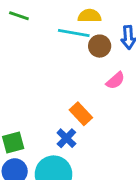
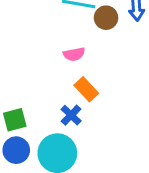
pink semicircle: (115, 81) -> (74, 54), moved, turned 30

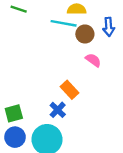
pink semicircle: (74, 54) -> (93, 60), moved, turned -133

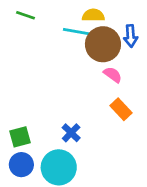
brown circle: (85, 34) -> (103, 44), size x1.6
orange rectangle: (70, 90) -> (121, 109), moved

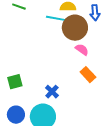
blue arrow: (131, 36) -> (95, 13), moved
green square: (20, 137) -> (15, 82), moved

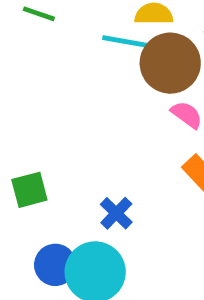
blue circle: (16, 115) -> (55, 265), moved

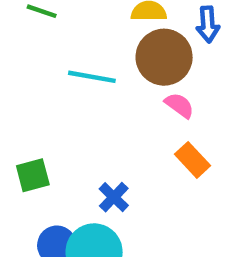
cyan line: (128, 42) -> (92, 77), moved

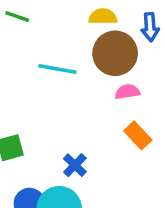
pink semicircle: (179, 105) -> (127, 92), turned -45

